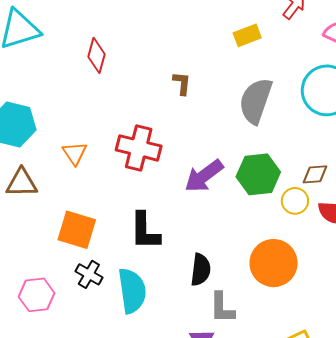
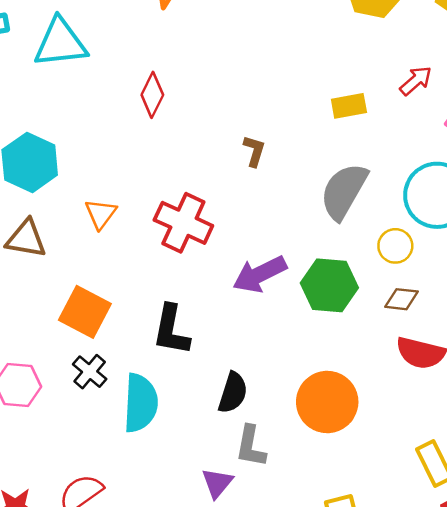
yellow circle: (295, 201) -> (395, 246), moved

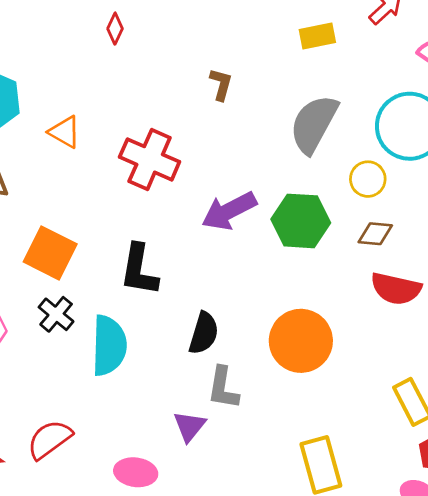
red diamond: (152, 95) -> (115, 29), size x0.7
orange triangle: (101, 214) -> (65, 132), moved, turned -36

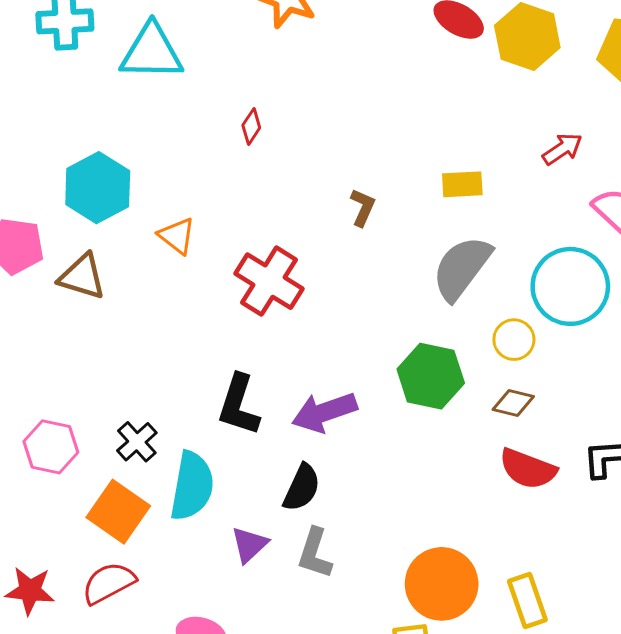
yellow rectangle: (317, 36) -> (462, 184), moved
purple arrow: (229, 211) -> (324, 412), moved
orange square: (50, 253) -> (118, 512), moved
orange circle: (301, 341) -> (442, 584), moved
purple triangle: (189, 426) -> (249, 545), moved

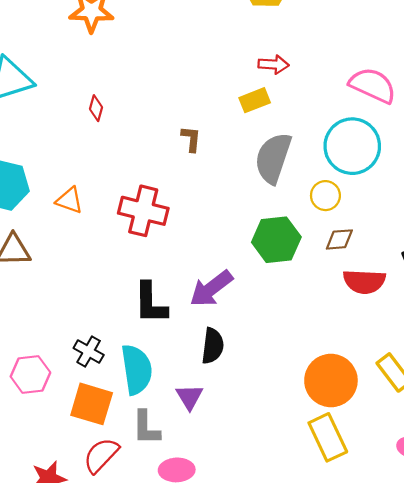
red arrow: (562, 149) -> (274, 64), moved, turned 56
gray L-shape: (315, 553) -> (146, 428), moved

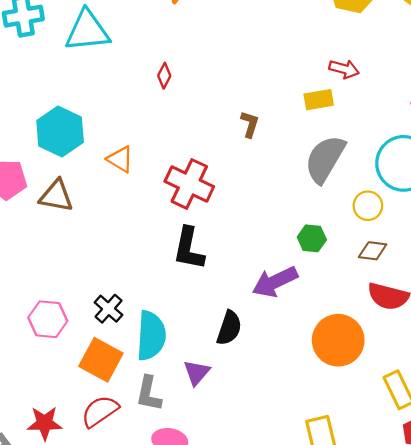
green hexagon: (276, 240) -> (312, 238), size x0.6
purple arrow: (211, 289) -> (275, 282), moved
black L-shape: (150, 303) -> (189, 249), moved
orange circle: (331, 380) -> (338, 340), moved

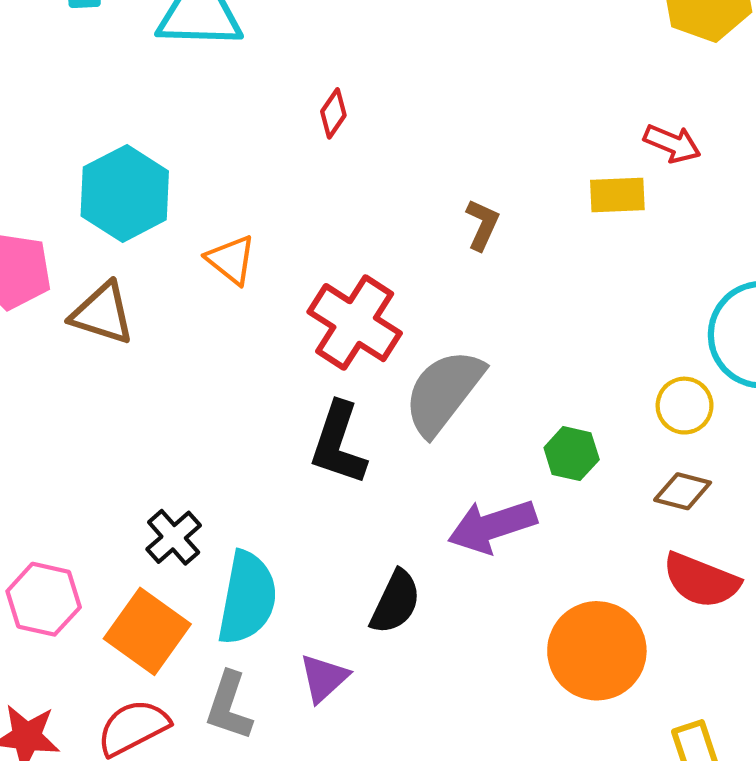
gray semicircle: (325, 159) -> (444, 392), moved
pink hexagon: (48, 319) -> (44, 599), moved

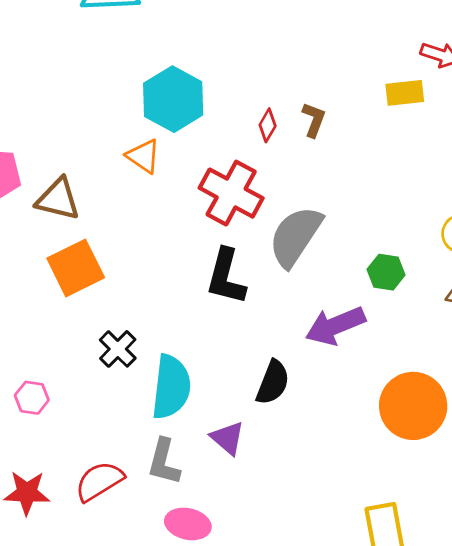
red diamond: (333, 113) -> (268, 125), moved
cyan hexagon: (125, 193) -> (173, 99), moved
pink hexagon: (44, 599) -> (32, 398), size x0.7
orange square: (147, 631) -> (76, 268), moved, turned 32
purple triangle: (324, 678) -> (228, 438), turned -33

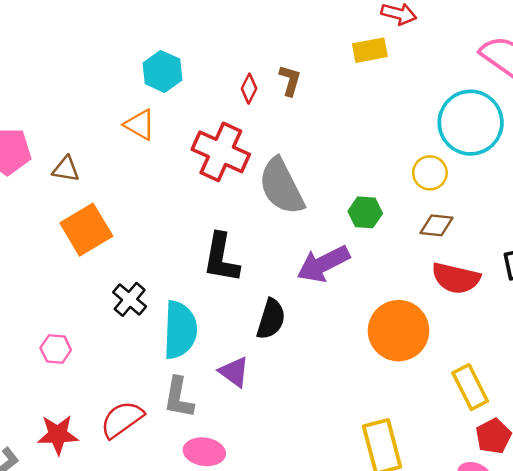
cyan hexagon: (173, 99) -> (162, 71), size x0.7
brown triangle: (58, 199) -> (66, 169), size x0.7
gray semicircle: (295, 236) -> (281, 186), turned -56
black L-shape: (226, 277) -> (221, 258), moved

